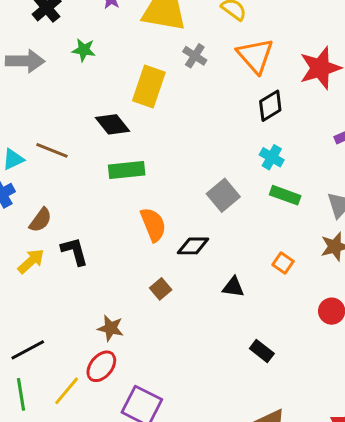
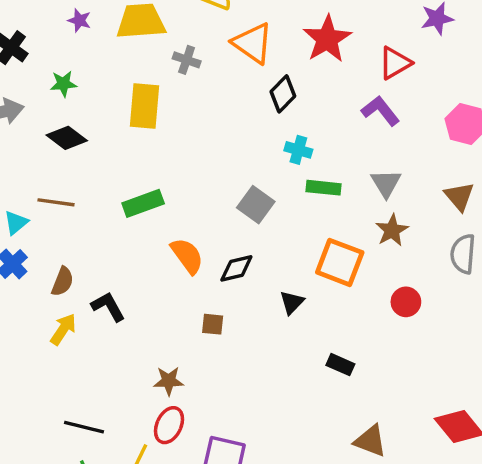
black diamond: (113, 124) -> (67, 138), moved
orange square: (283, 263) -> (340, 262), size x2.0
black triangle: (233, 287) -> (292, 302), turned -40
brown square: (161, 289) -> (213, 324), turned -30
black line: (28, 350) -> (84, 427), turned 56

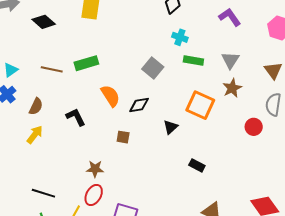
brown line: (56, 202) -> (52, 69), moved
red circle: (406, 302) -> (254, 127), moved
black L-shape: (108, 307) -> (76, 117), moved

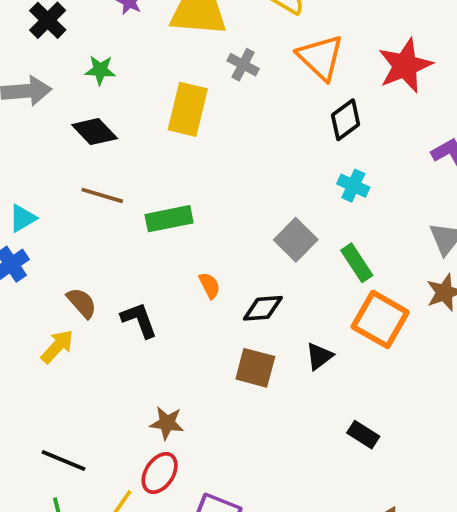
green rectangle: (193, 60) -> (357, 263), moved, turned 42
brown line: (52, 69) -> (102, 195), moved
orange semicircle: (110, 96) -> (210, 285), size x0.6
brown semicircle: (36, 106) -> (82, 303), moved, turned -72
brown square: (123, 137) -> (255, 368), moved, size x1.5

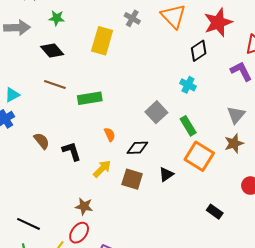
black diamond: (346, 120) -> (199, 51), moved
yellow arrow: (57, 347) -> (102, 169), moved
black rectangle: (363, 435) -> (215, 212), moved

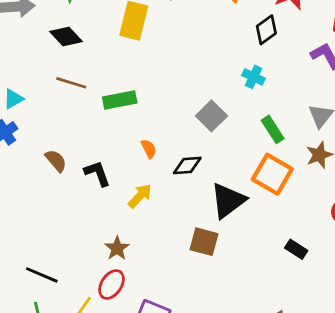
green rectangle: (188, 126) -> (273, 129), moved
black triangle: (166, 174) -> (228, 201), size x1.8
brown square: (132, 179) -> (204, 242), moved
brown star: (84, 206) -> (117, 248), turned 30

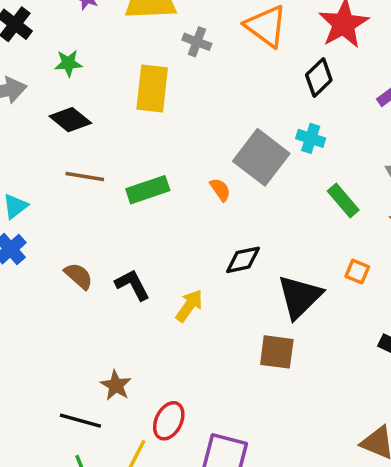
gray square: (211, 116) -> (261, 157), moved, size x1.4
orange semicircle: (149, 149) -> (220, 190), moved
orange square: (272, 174) -> (357, 272), moved, size x0.5
brown star: (117, 248) -> (116, 385), moved

